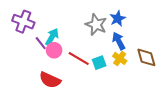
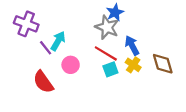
blue star: (118, 18) -> (115, 12), moved
pink circle: (54, 50) -> (71, 65), moved
red line: (79, 58) -> (106, 53), moved
red semicircle: (50, 80) -> (43, 82), moved, turned 30

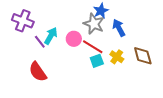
blue arrow: (132, 45) -> (119, 28), moved
pink circle: (71, 65) -> (74, 39), moved

